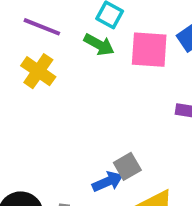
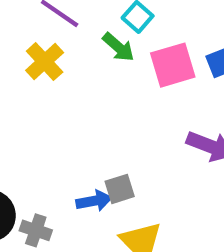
pink square: (149, 50) -> (173, 65), turned -33

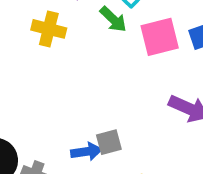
yellow cross: (45, 62) -> (49, 29), turned -36

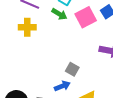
gray square: (109, 142) -> (72, 69), moved, turned -32

